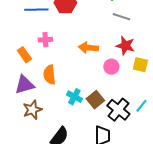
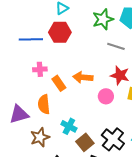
orange rectangle: (24, 55) -> (59, 83), moved
brown square: (95, 100) -> (85, 142), moved
brown star: (32, 110) -> (40, 137), moved

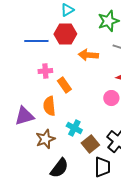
orange arrow: (83, 77) -> (88, 55), moved

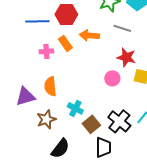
orange rectangle: (64, 85) -> (65, 43), moved

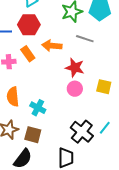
red star: (126, 57) -> (75, 68), moved
cyan cross: (75, 108) -> (38, 108), moved
brown square: (91, 124) -> (33, 135), moved, turned -36

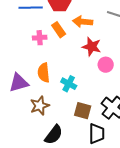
red star: (75, 68) -> (92, 47), moved
brown square: (33, 135) -> (83, 111), moved

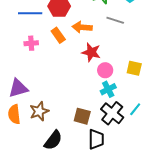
pink cross: (40, 38) -> (31, 43), moved
orange semicircle: (44, 73) -> (14, 114), moved
cyan cross: (69, 84) -> (108, 89), moved, turned 35

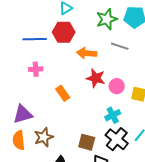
orange rectangle: (58, 35) -> (63, 93), moved
pink circle: (105, 70) -> (117, 86), moved

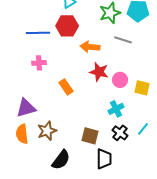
black cross: (117, 139) -> (120, 133), size x0.7

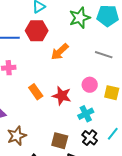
gray line: (123, 40) -> (104, 55), moved
orange arrow: (90, 47) -> (60, 52), turned -48
red star: (99, 72) -> (62, 96), moved

